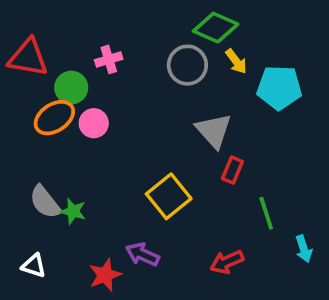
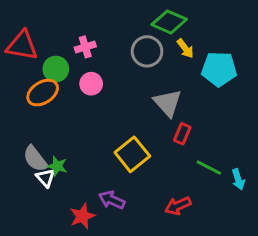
pink circle: (94, 123) -> (91, 84), moved
green line: (266, 213) -> (209, 168), turned -45
cyan arrow: (304, 249) -> (238, 179), moved
white triangle: (34, 266) -> (46, 178), moved, turned 30

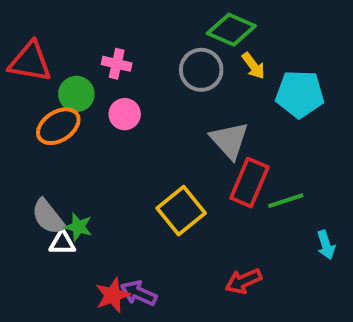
pink cross: (85, 47) -> (117, 64), turned 30
red rectangle: (182, 134) -> (249, 183), size x1.6
green line: (209, 168) -> (286, 201), moved, turned -45
white triangle: (46, 178) -> (62, 243), turned -48
purple arrow: (112, 200) -> (139, 293), moved

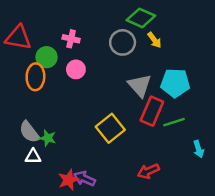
cyan pentagon: (300, 94) -> (175, 83), moved
orange ellipse: (58, 126) -> (35, 77), turned -55
white triangle: (62, 243) -> (33, 156), moved

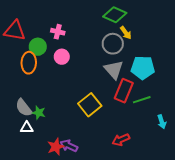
gray circle: (123, 42) -> (113, 44), moved

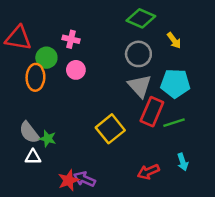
yellow arrow: (126, 33) -> (174, 40), moved
cyan arrow: (162, 122) -> (183, 162), moved

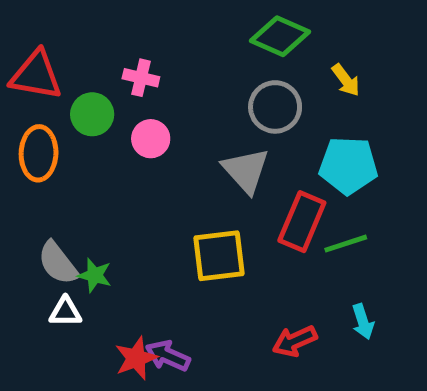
orange ellipse: (35, 77) -> (39, 153), moved
gray triangle: (140, 86) -> (246, 170), moved
yellow square: (110, 129) -> (219, 256), turned 32

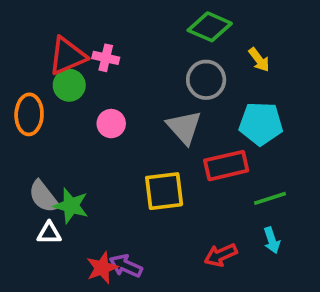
red triangle: (36, 75) -> (67, 56), moved, turned -33
pink circle: (151, 139) -> (111, 124), moved
red rectangle: (302, 222) -> (226, 166), turned 54
green line: (346, 244) -> (270, 198), moved
green star: (95, 275) -> (71, 206), size x1.4

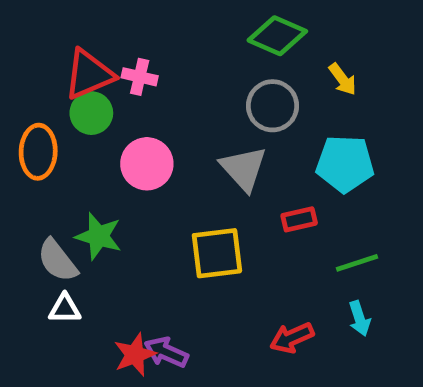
pink circle: (111, 124) -> (147, 164), size x1.4
red rectangle: (226, 166) -> (299, 219), size x0.6
green star: (71, 206) -> (99, 236), moved

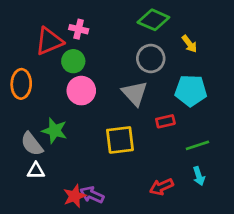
pink cross: (140, 77) -> (79, 29), moved
green circle: (91, 113) -> (73, 61), moved

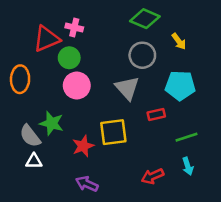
red star: (75, 196) -> (83, 146), moved

